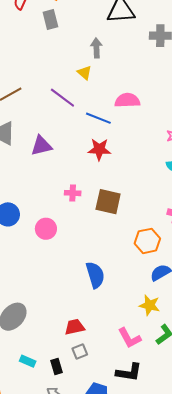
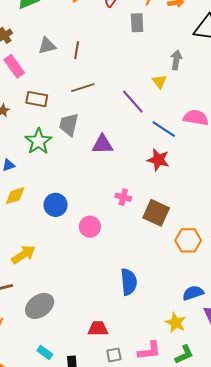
orange hexagon: (147, 241) -> (188, 240), moved
pink L-shape: (130, 338) -> (149, 351), turned -80
gray square: (80, 351) -> (114, 355), moved

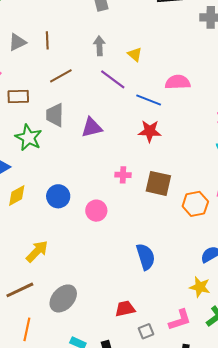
gray arrow: (176, 60) -> (99, 46), moved

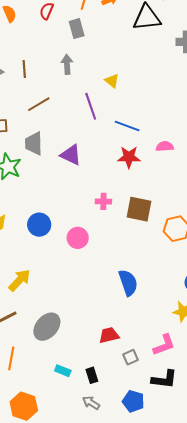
gray arrow: (99, 46) -> (67, 64), moved
purple line: (113, 79) -> (91, 106), turned 36
pink semicircle: (178, 82) -> (165, 146), moved, size x0.7
purple triangle: (92, 127) -> (71, 155), turned 40

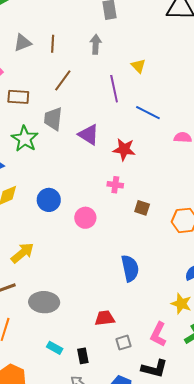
brown line: (39, 104) -> (63, 80), turned -30
red star: (129, 157) -> (124, 149), moved
brown square: (139, 209) -> (142, 208), moved, size x0.6
gray ellipse: (47, 327) -> (44, 302), turned 44
pink L-shape: (164, 345) -> (158, 334), turned 130

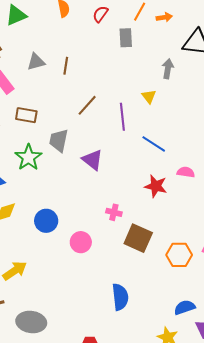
gray arrow: (96, 44) -> (168, 69), moved
brown line: (63, 80) -> (87, 105), moved
red star: (124, 149) -> (156, 186), moved
brown square: (142, 208) -> (138, 238), size x1.8

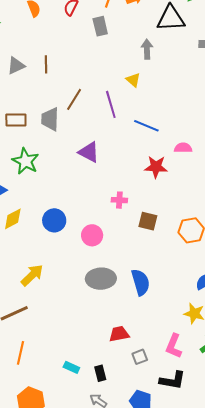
gray trapezoid: (59, 140) -> (50, 119), moved
brown square: (138, 238) -> (148, 221), size x0.7
gray ellipse: (31, 322) -> (101, 279), moved

